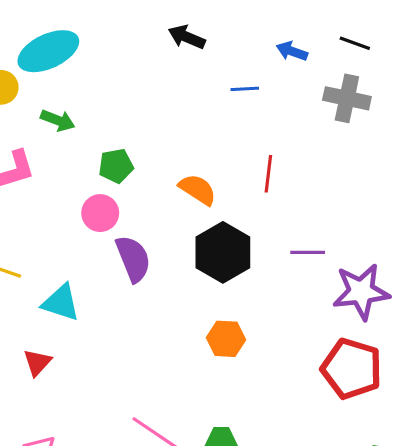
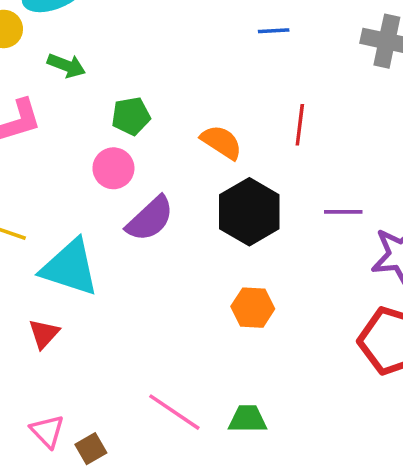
purple semicircle: (133, 259) -> (150, 219), turned 69
cyan triangle: (61, 303) -> (70, 268), size x1.4

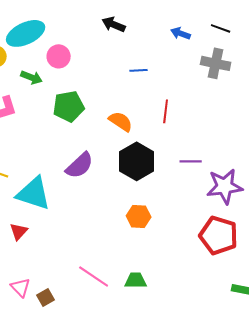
blue line: (274, 31) -> (139, 70), moved
green pentagon: (131, 116) -> (69, 106), size x1.4
pink circle: (113, 168) -> (59, 56), moved

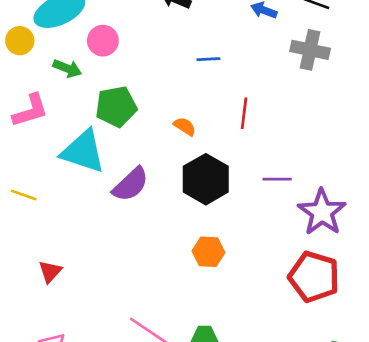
orange semicircle: (121, 121) -> (185, 126), size x0.7
purple star: (225, 186) -> (322, 212), turned -30
cyan triangle: (34, 193) -> (83, 151), moved

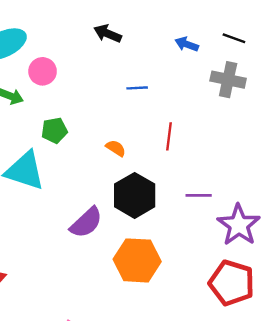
green pentagon: (116, 107) -> (54, 130), size x0.7
purple semicircle: (131, 184) -> (86, 223), moved
orange hexagon: (208, 252) -> (137, 260), size x1.6

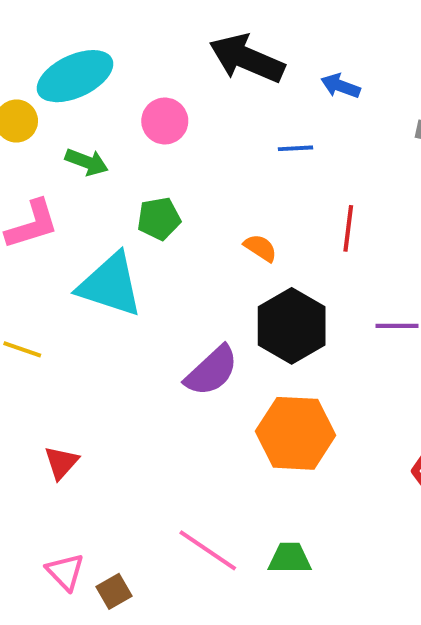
black arrow: (108, 34) -> (247, 59), size x1.6
blue arrow: (187, 44) -> (340, 86), moved
pink circle: (43, 71) -> (165, 121), moved

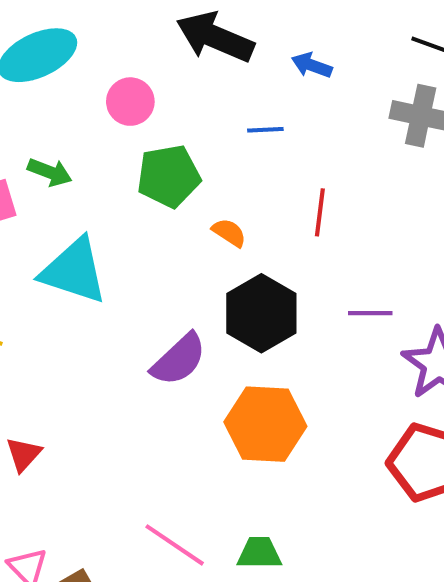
green arrow: (87, 162) -> (50, 172), moved
green pentagon: (159, 219) -> (169, 176), moved, size x1.4

